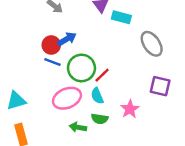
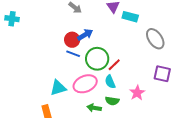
cyan triangle: (16, 101) -> (58, 88), moved

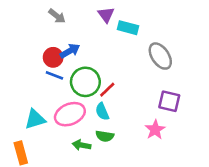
pink star: (137, 93) -> (155, 130), moved

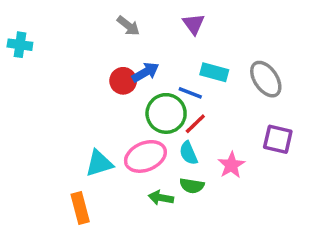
cyan rectangle: (128, 28) -> (214, 72), moved
blue line: (54, 75) -> (190, 93), moved
pink star: (155, 130) -> (231, 165), moved

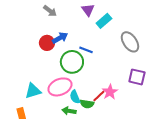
cyan rectangle: (214, 72) -> (104, 21), moved, turned -56
red line: (195, 124) -> (99, 96), moved
cyan semicircle: (188, 153) -> (75, 97), moved

